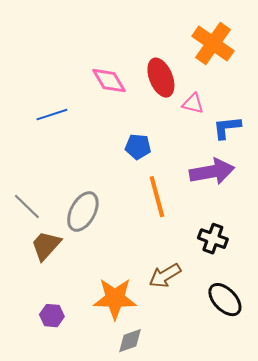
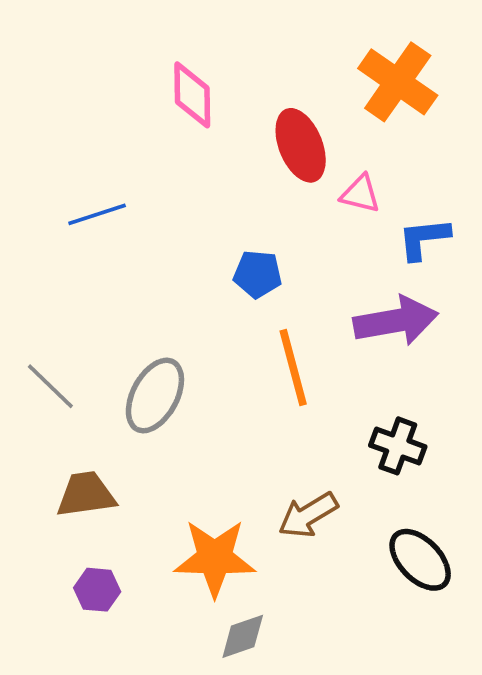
pink diamond: (109, 81) -> (192, 95), moved, turned 30
brown trapezoid: (46, 246) -> (86, 494), moved, turned 40

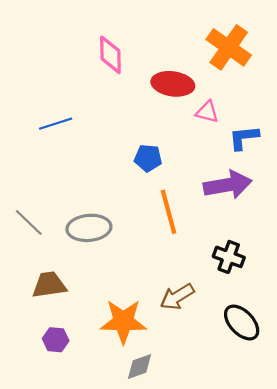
red ellipse: (301, 145) -> (173, 84), turned -60
gray ellipse: (155, 396) -> (89, 228), turned 57

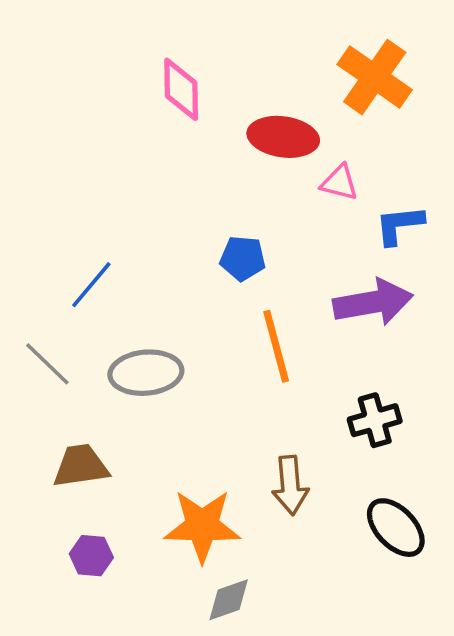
blue line: (56, 124) -> (91, 285), moved, turned -32
black cross: (229, 257) -> (375, 420), turned -36
brown arrow: (177, 297) -> (290, 485), turned -64

